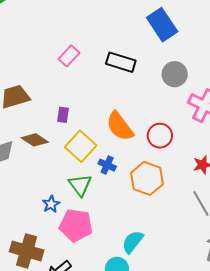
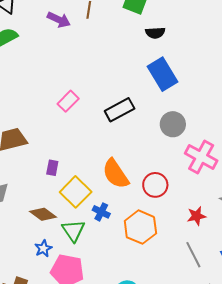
black rectangle: (121, 62) -> (120, 110), turned -48
purple rectangle: (63, 115) -> (52, 168), moved
brown diamond: (35, 140) -> (43, 214), moved

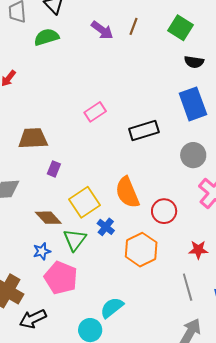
purple rectangle: (52, 168) -> (54, 169), moved

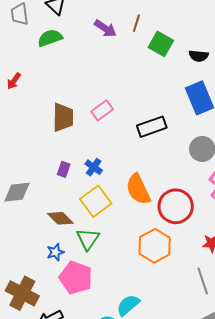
green square: (181, 28) -> (161, 44), moved
brown trapezoid: (33, 138) -> (63, 117), moved, turned 96
red circle: (164, 211) -> (176, 206), size x1.4
blue cross: (106, 227) -> (94, 167), moved

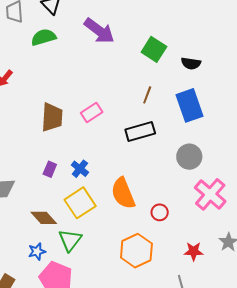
brown line: (136, 23) -> (147, 95), moved
purple arrow: (105, 28) -> (99, 31), size x1.4
red circle: (176, 206) -> (160, 212), size x0.5

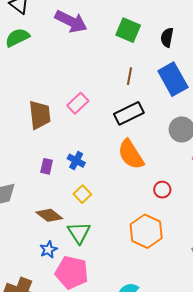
black semicircle: (191, 63) -> (167, 37), turned 102
orange semicircle: (123, 193) -> (131, 154), moved
yellow square: (80, 203) -> (82, 194), size x0.6

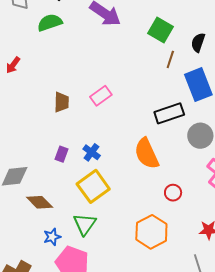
brown line: (129, 76) -> (170, 59), moved
black rectangle: (129, 113) -> (169, 113), moved
brown trapezoid: (40, 115) -> (62, 102), size x0.7
yellow square: (82, 194) -> (93, 186), size x1.8
brown diamond: (49, 215) -> (40, 202), moved

